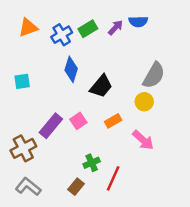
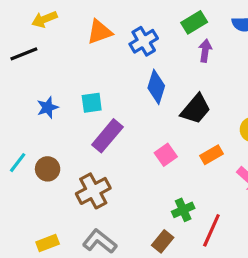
purple arrow: (115, 28) -> (205, 51), moved, turned -35
green rectangle: (88, 29) -> (194, 22), moved
purple rectangle: (51, 126) -> (107, 136), moved

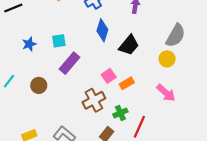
orange rectangle: (211, 155) -> (127, 83), moved
brown circle: (48, 169) -> (39, 85), moved
brown cross: (93, 191) -> (94, 100), moved

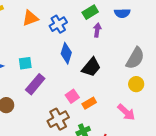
yellow circle: (167, 59) -> (136, 84), moved

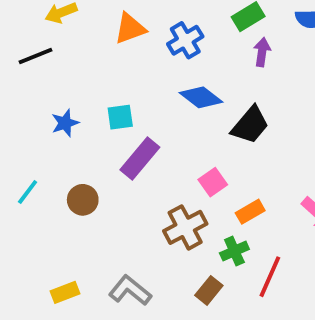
blue diamond: (66, 53) -> (201, 97), turned -70
orange rectangle: (89, 103) -> (250, 212), moved

